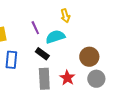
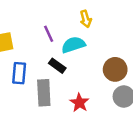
red star: (67, 78) -> (79, 103), moved
gray rectangle: (44, 79) -> (44, 93), moved

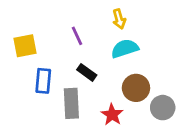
cyan semicircle: (73, 45) -> (125, 49), moved
brown circle: (115, 69) -> (136, 88), moved

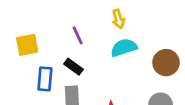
black rectangle: (87, 72) -> (73, 67), moved
brown circle: (136, 88) -> (166, 63), moved

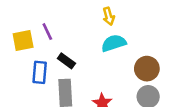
purple line: (78, 35) -> (47, 32), moved
brown circle: (166, 63) -> (147, 69), moved

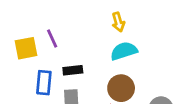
black rectangle: (66, 61) -> (73, 70), turned -42
brown circle: (147, 69) -> (121, 88), moved

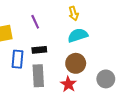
purple line: (52, 39) -> (35, 22), moved

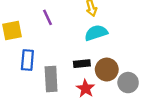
black rectangle: (39, 50) -> (82, 64), moved
brown circle: (76, 63) -> (107, 70), moved

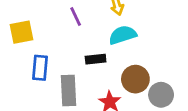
purple line: (48, 17) -> (76, 16), moved
black rectangle: (82, 64) -> (96, 59), moved

